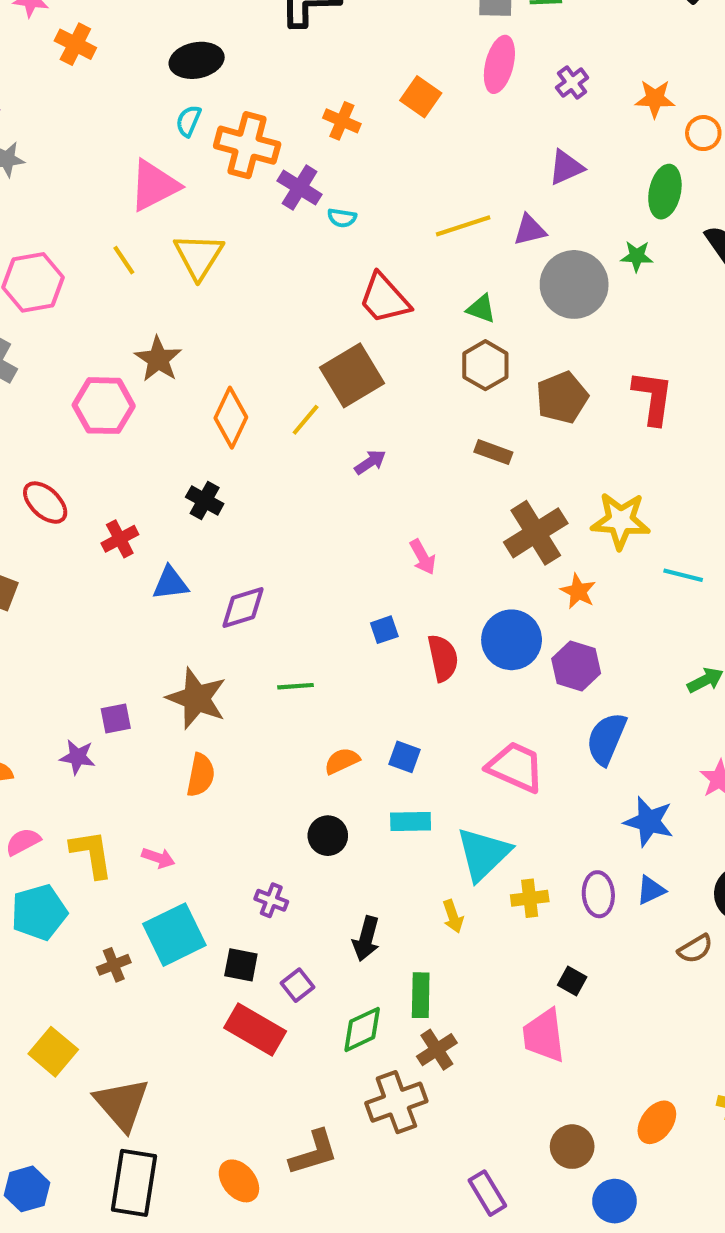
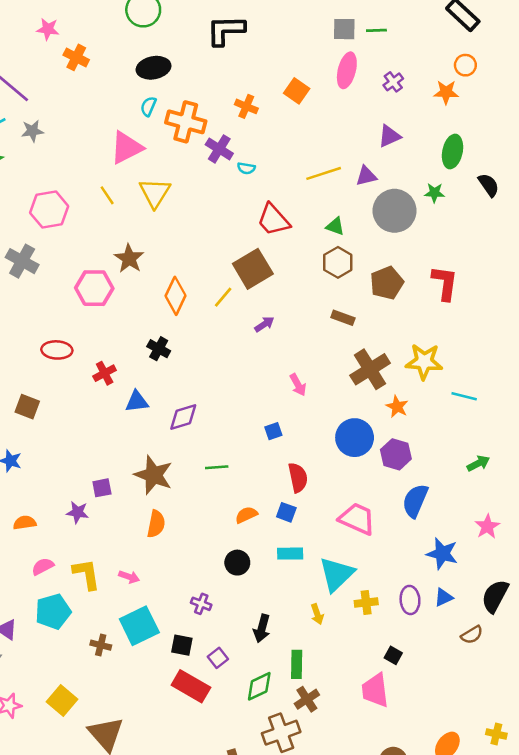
orange circle: (703, 133) -> (465, 65), moved
red ellipse: (45, 503) -> (57, 350), turned -40
red semicircle: (443, 658) -> (298, 478), moved
brown cross: (114, 965) -> (101, 645), turned 36

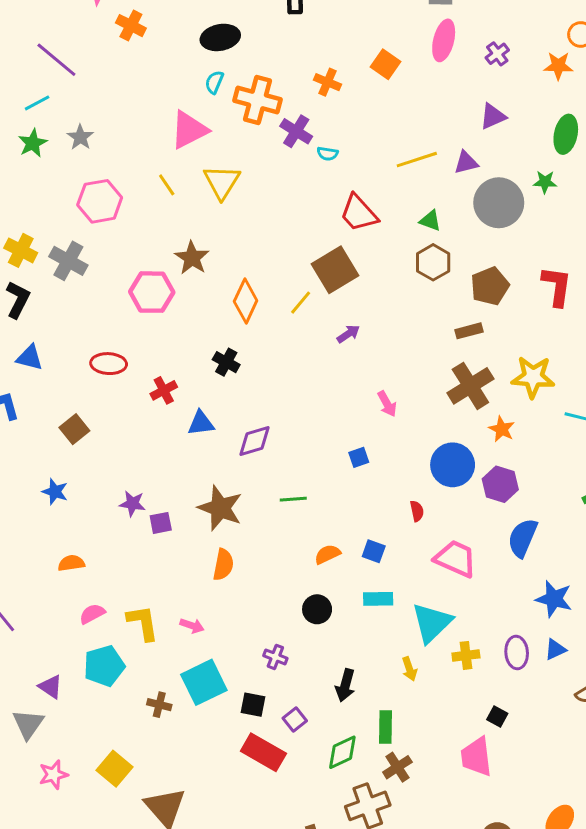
gray star: (32, 131) -> (80, 137), moved, turned -30
brown rectangle: (343, 318) -> (469, 331), moved, turned -35
brown square: (27, 407) -> (74, 429), turned 30
red semicircle: (298, 478) -> (417, 511), moved, size x0.6
purple star: (77, 512) -> (132, 504), moved

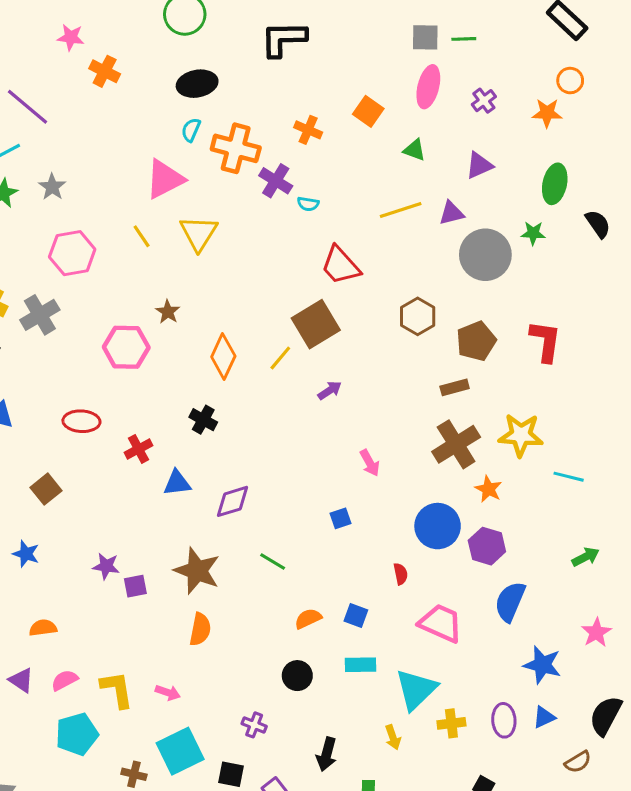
green triangle: (430, 221) -> (414, 150), moved
brown star: (192, 258) -> (168, 312), size x0.7
gray cross: (68, 261) -> (40, 315), turned 30
green line: (293, 499) -> (273, 562), turned 35
purple triangle: (50, 687) -> (21, 680), moved

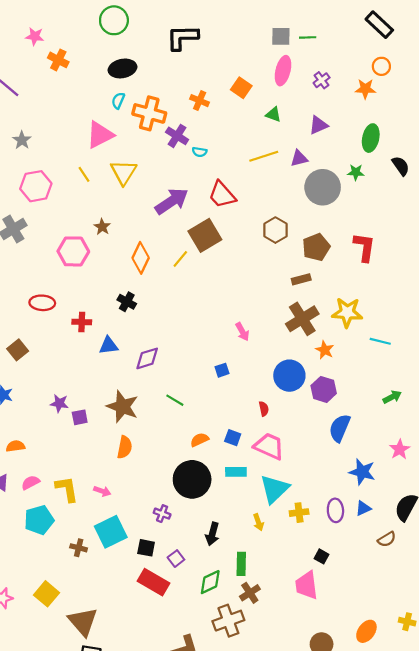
purple arrow: (330, 390) -> (172, 201), moved, size x2.0
red cross: (139, 449) -> (82, 322), turned 30
pink trapezoid: (441, 623) -> (269, 446), moved
black circle: (297, 676) -> (192, 479), size x1.8

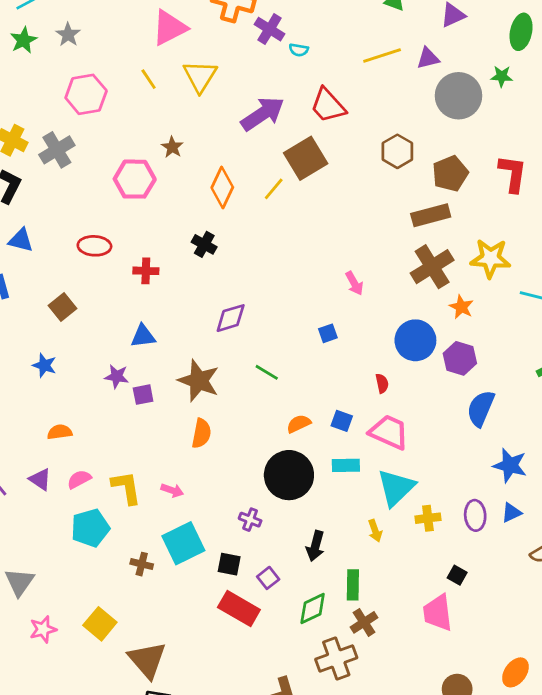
brown rectangle: (301, 279) -> (431, 215), size x1.5
blue triangle: (109, 346) -> (143, 336), moved

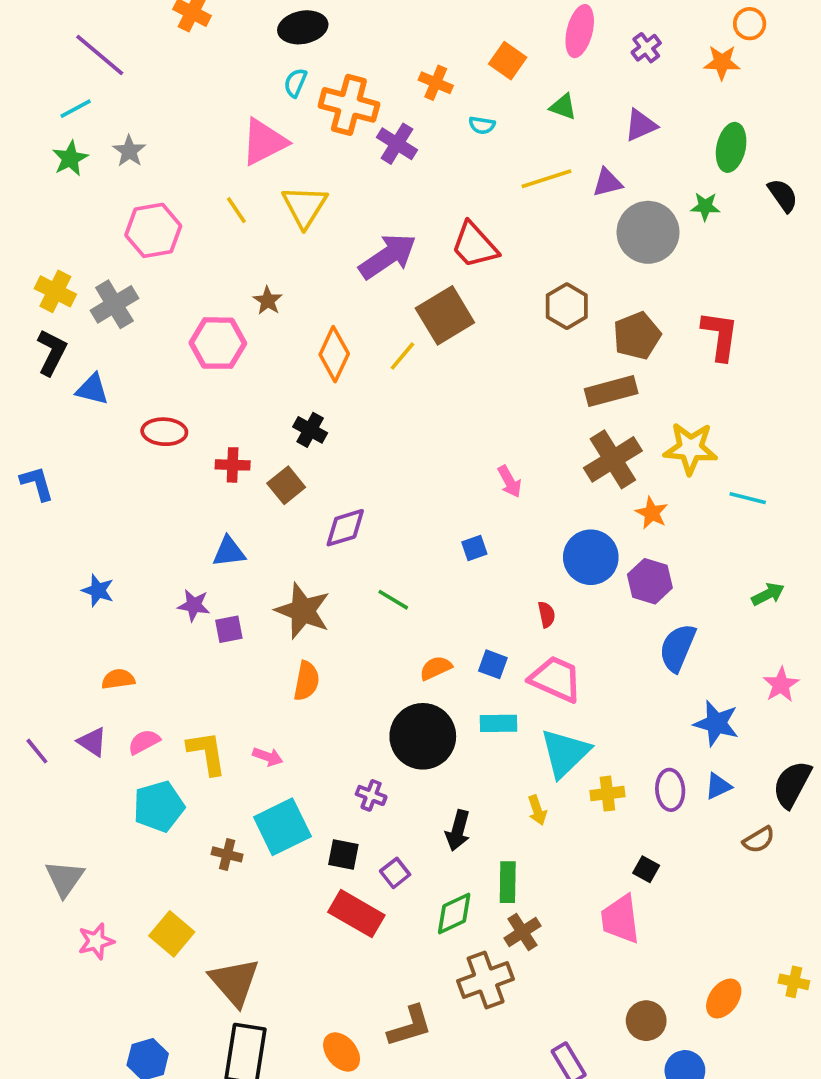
cyan semicircle: (299, 50) -> (482, 125), moved
blue triangle: (21, 240) -> (92, 389), moved
brown square: (62, 307) -> (286, 485), moved

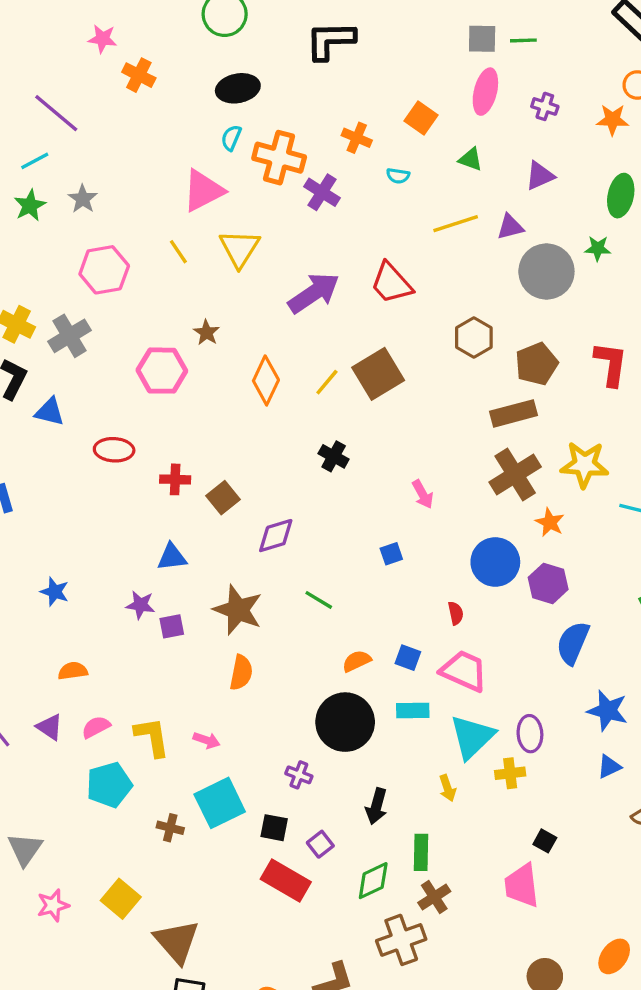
purple cross: (646, 48) -> (545, 106), turned -35
brown square: (445, 315) -> (378, 374), moved
black cross: (310, 430) -> (334, 456), moved
purple ellipse: (670, 790) -> (530, 734), moved

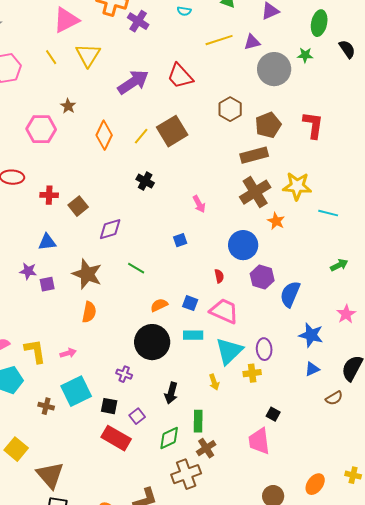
purple hexagon: (548, 583) -> (262, 277), moved
pink arrow: (206, 740) -> (68, 353), turned -35

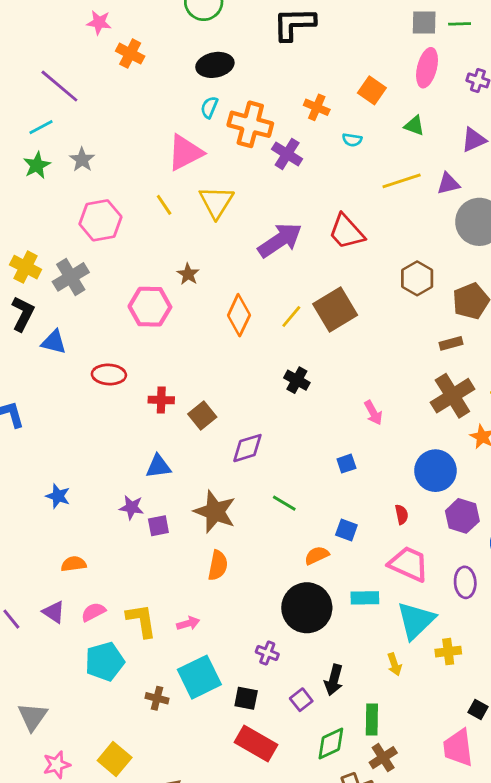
brown rectangle: (254, 155) -> (451, 343), size x0.6
blue square: (190, 303) -> (346, 530), moved
purple ellipse: (264, 349) -> (465, 582), moved
purple square: (137, 416) -> (301, 700), moved

